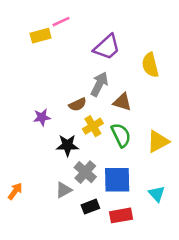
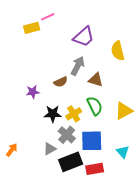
yellow cross: (93, 126) -> (74, 114), moved
black rectangle: (90, 207) -> (71, 162), size x1.6

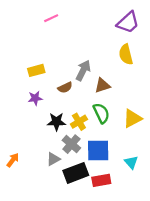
yellow rectangle: (32, 28) -> (36, 70), moved
purple trapezoid: (84, 37) -> (128, 22), moved
brown triangle: (96, 80) -> (102, 85), turned -35

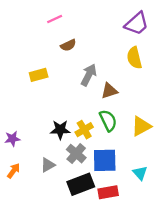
brown semicircle: (65, 88) -> (68, 45), moved
purple star: (35, 98) -> (12, 139), moved
gray triangle: (53, 159) -> (48, 165), moved

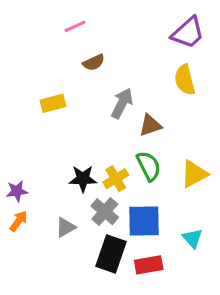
orange arrow: (14, 171) -> (18, 221), moved
black rectangle: (81, 184) -> (111, 254), turned -50

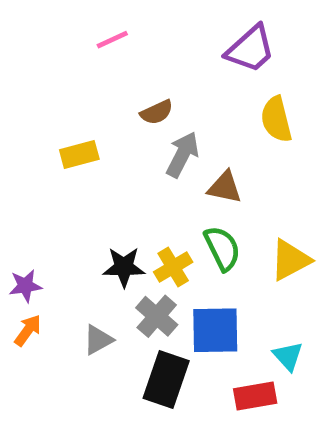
purple trapezoid: (188, 33) -> (250, 49), moved
brown semicircle: (94, 63) -> (157, 112), moved
brown triangle: (150, 125) -> (225, 187), turned 30
red rectangle: (149, 265) -> (255, 396), moved

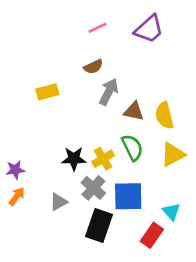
pink line: (112, 40) -> (98, 28), moved
yellow semicircle: (276, 119) -> (164, 115), moved
red rectangle: (255, 396) -> (152, 235), turned -45

